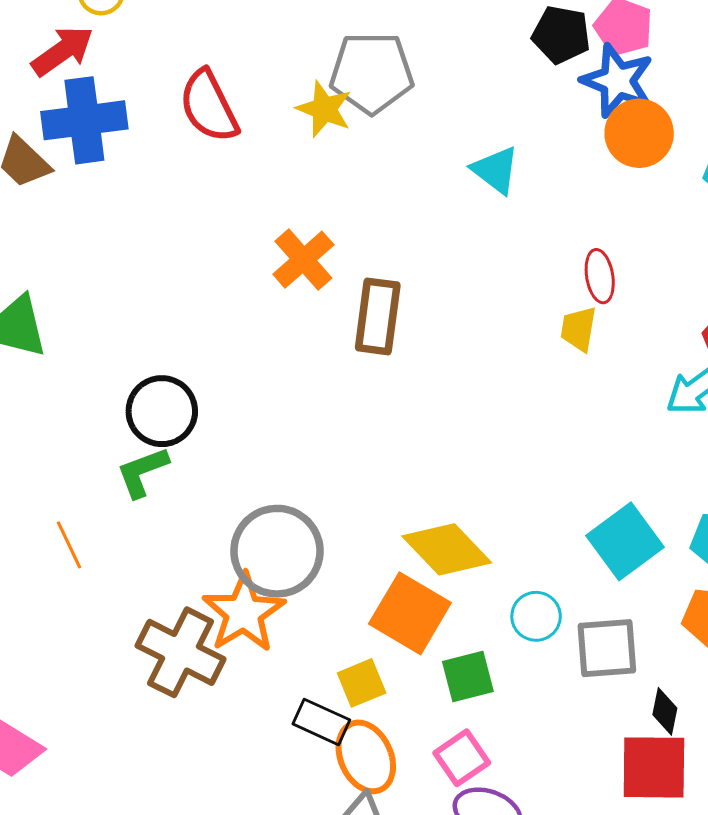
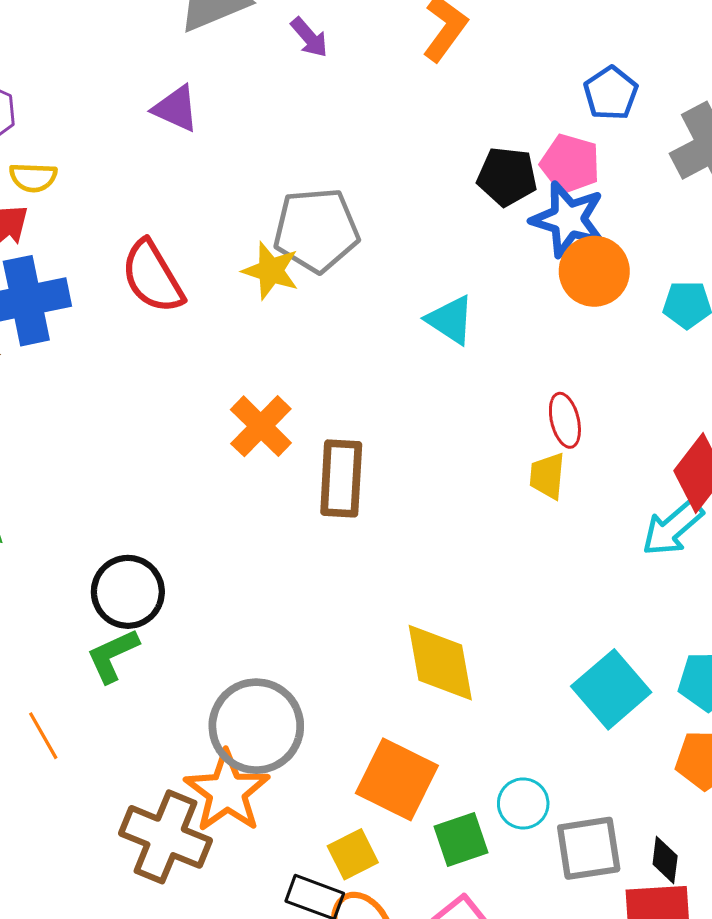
yellow diamond: (447, 549) -> (440, 663), moved, turned 38
cyan circle: (536, 616) -> (523, 803), moved
gray square: (607, 648) -> (589, 848), moved

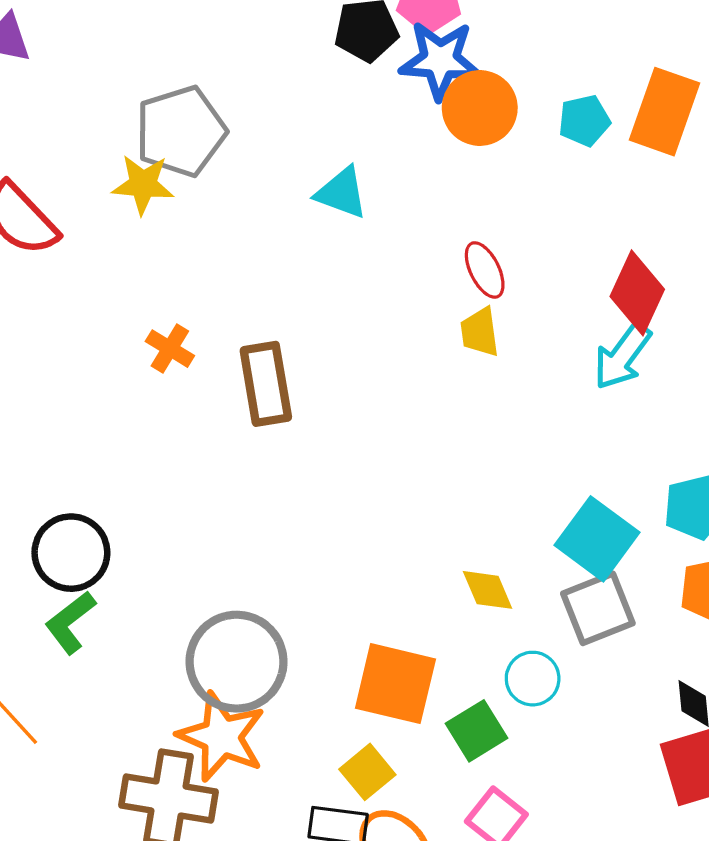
orange cross: (261, 426) -> (170, 349), size x0.7
yellow diamond: (440, 663) -> (488, 590), moved, size x0.6
gray square: (589, 848) -> (598, 608), moved

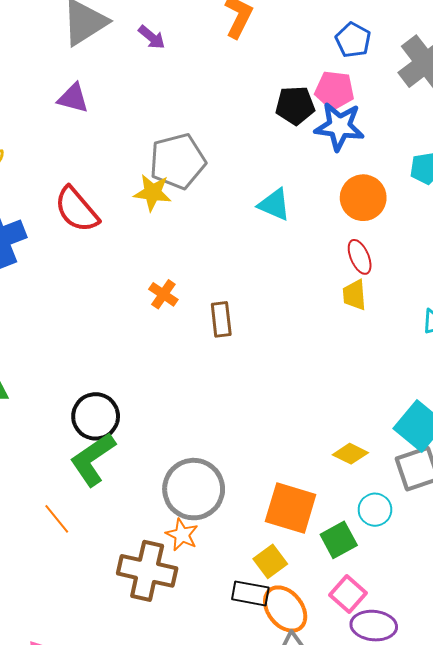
orange circle: (480, 108) -> (363, 198), moved
brown rectangle: (266, 384) -> (221, 319), size x0.7
yellow diamond: (488, 590) -> (350, 454), turned -44
green L-shape: (70, 622) -> (93, 459), size x1.4
orange star: (222, 737) -> (182, 535), size x0.6

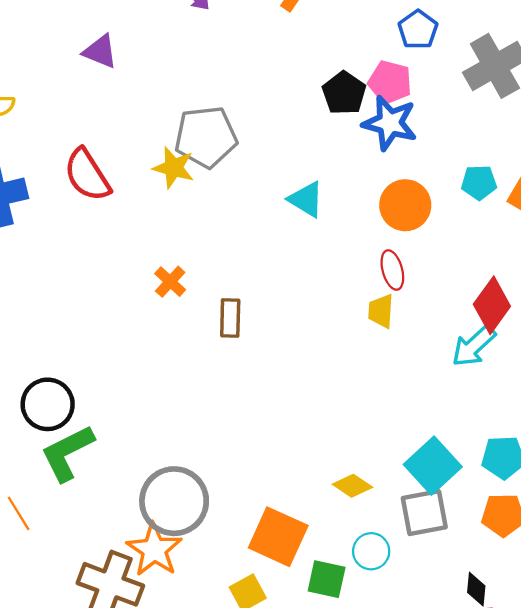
black pentagon: (295, 105) -> (344, 93), turned 30
black circle: (96, 416) -> (48, 404), moved
orange star: (182, 535) -> (154, 550), size x1.5
green square: (339, 540) -> (327, 579), turned 33

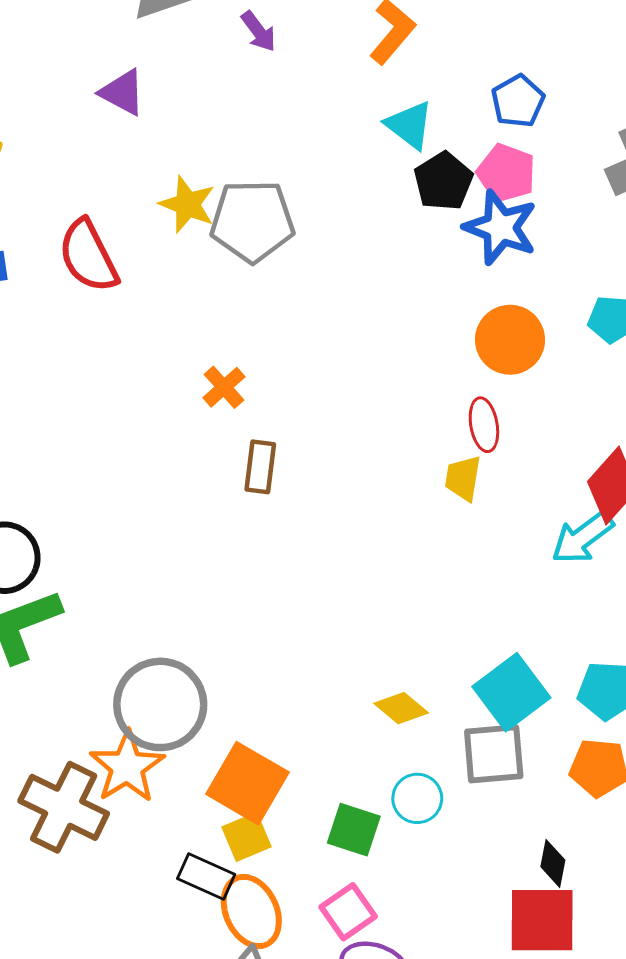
blue pentagon: (418, 30) -> (518, 101), moved
yellow star: (174, 168) -> (187, 204), moved
cyan triangle: (306, 199) -> (409, 125), moved
orange cross: (170, 282) -> (224, 387), moved
orange square: (278, 537) -> (247, 783), moved

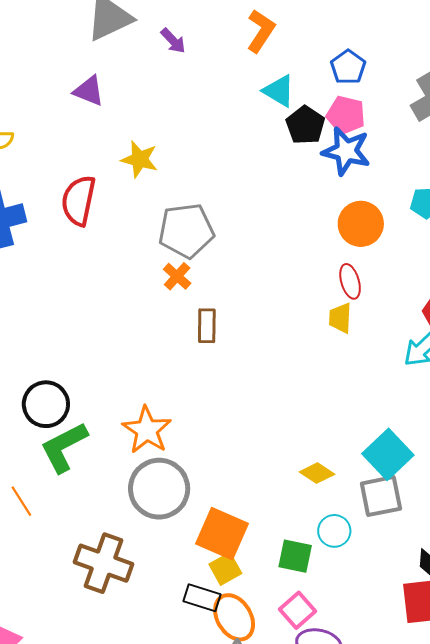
gray pentagon: (252, 221) -> (186, 231), moved
red semicircle: (88, 256) -> (79, 201), turned 45
orange star: (127, 767) -> (147, 430), moved

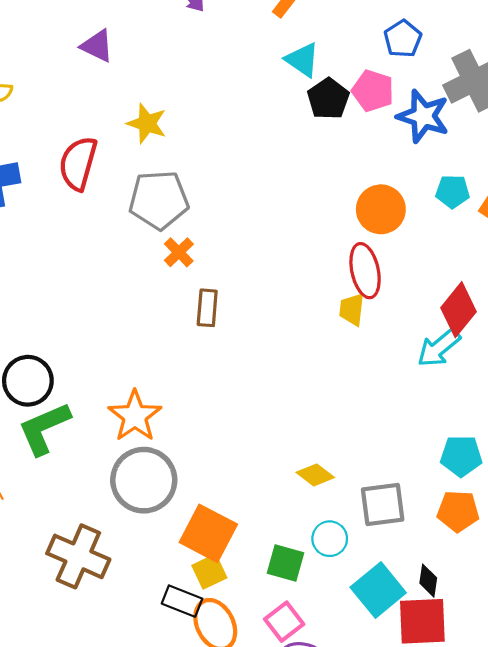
blue pentagon: (348, 67) -> (403, 39), moved
blue star: (346, 151) -> (423, 116), moved
gray pentagon: (186, 231) -> (159, 200), moved
red ellipse: (350, 281) -> (365, 271), size x1.4
cyan square: (388, 454) -> (378, 590), moved

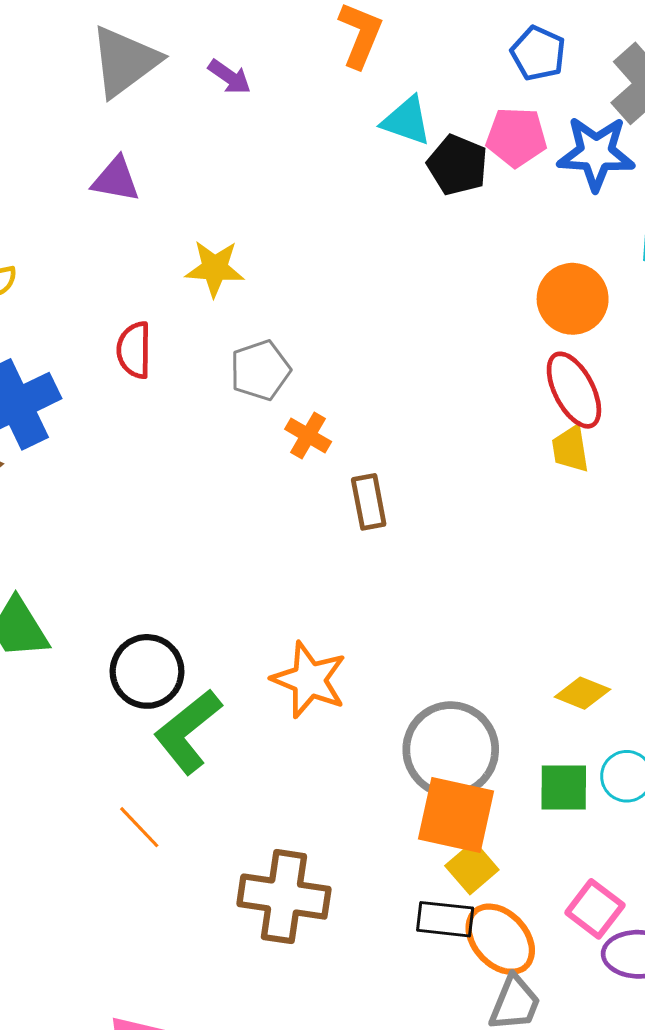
red semicircle: (78, 163) -> (134, 350), size x0.7
gray pentagon: (159, 200) -> (260, 370), size x0.7
gray circle: (144, 480) -> (451, 750), moved
green square: (285, 563) -> (564, 787), moved

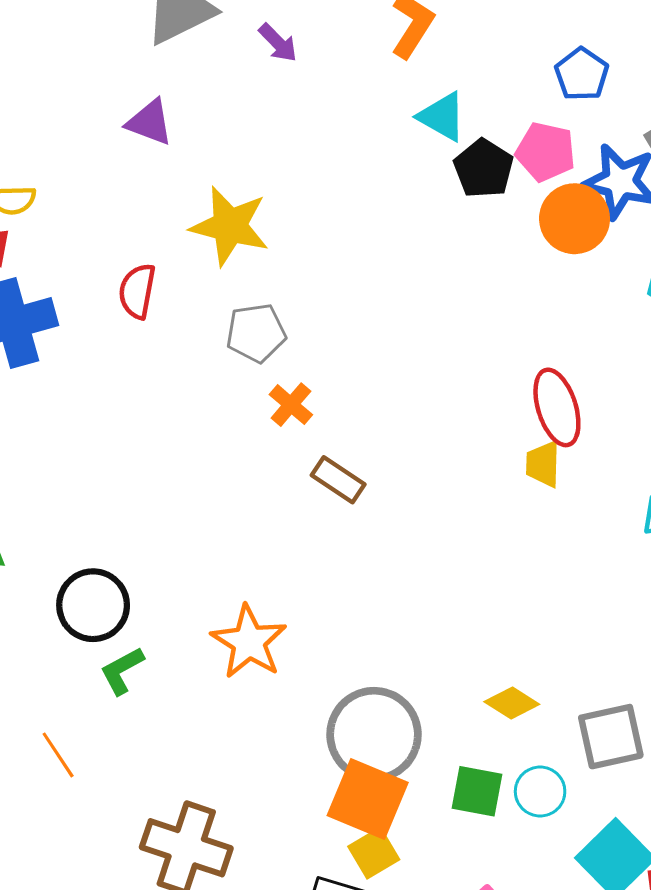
yellow star: (215, 268) -> (230, 226), size x1.4
orange circle: (573, 299) -> (575, 219), moved
brown rectangle: (369, 502) -> (338, 480), turned -56
green L-shape: (188, 731) -> (122, 671), size x0.6

